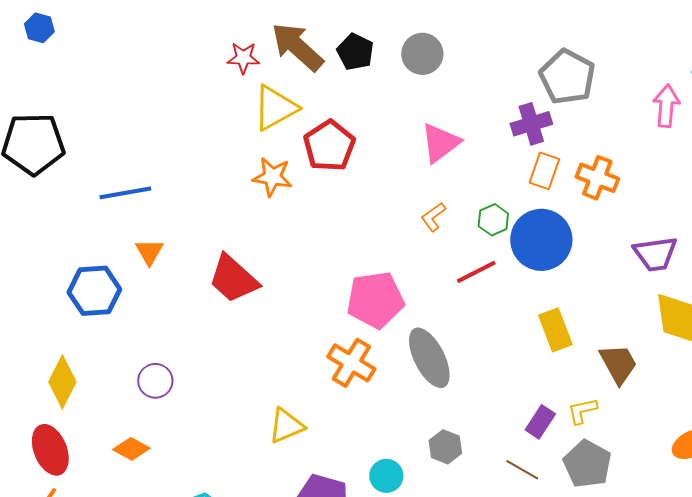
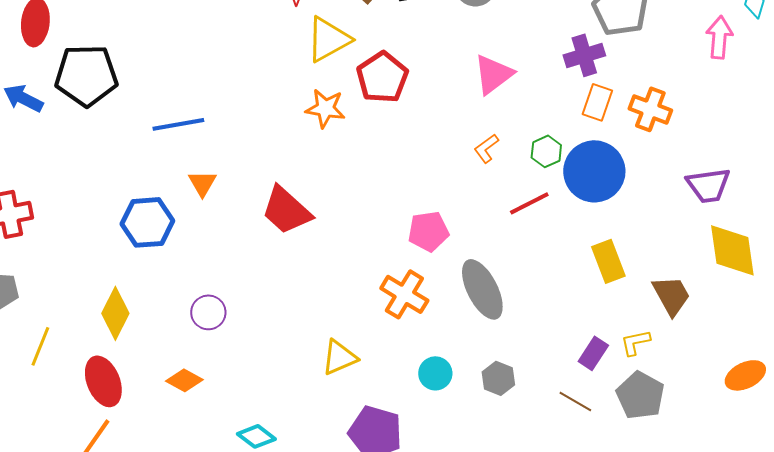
pink pentagon: (375, 300) -> (428, 231), size x0.7
cyan circle: (386, 476) -> (435, 373), moved

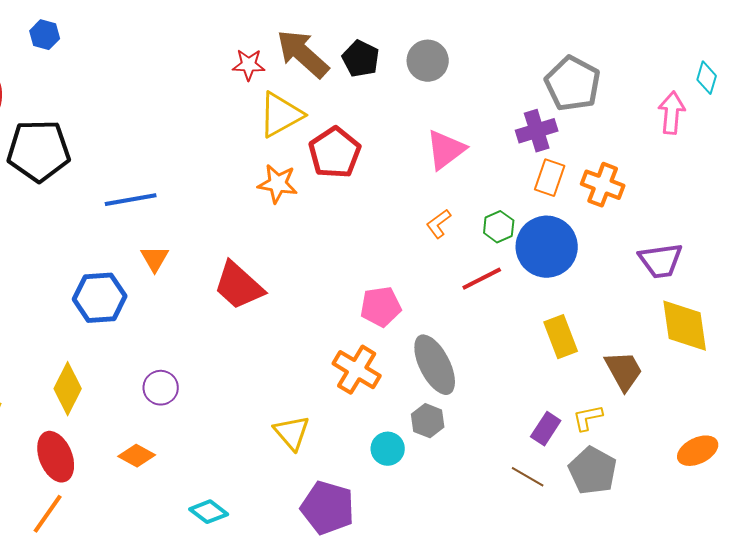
yellow triangle: (339, 357) -> (292, 433), turned -48
gray hexagon: (498, 378) -> (428, 421), moved

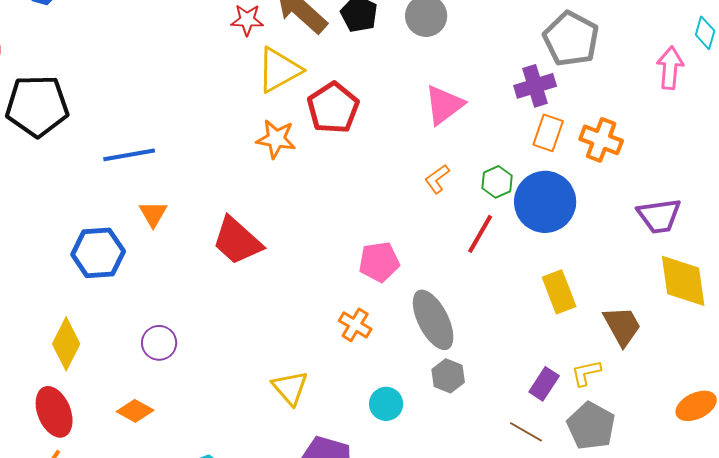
red line: (482, 279) -> (480, 234), turned -33
orange cross: (357, 370) -> (355, 325), size x0.7
gray hexagon: (428, 421) -> (448, 376), moved

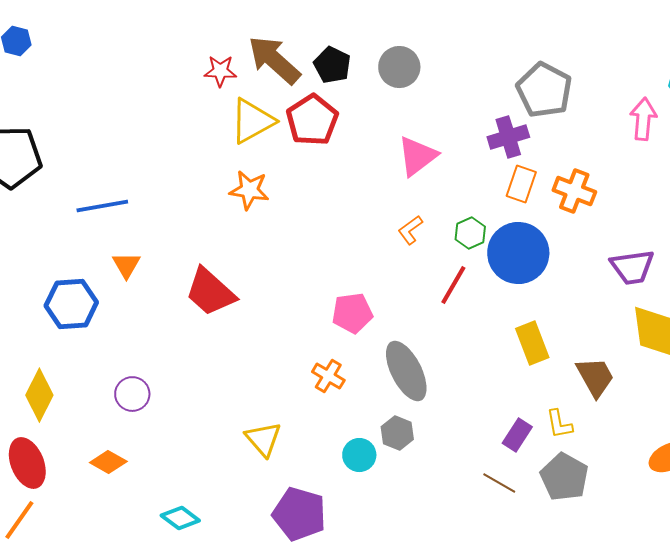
red pentagon: (333, 108) -> (312, 120), moved
yellow L-shape: (586, 373) -> (559, 424), turned -88
gray hexagon: (448, 376) -> (397, 433), moved

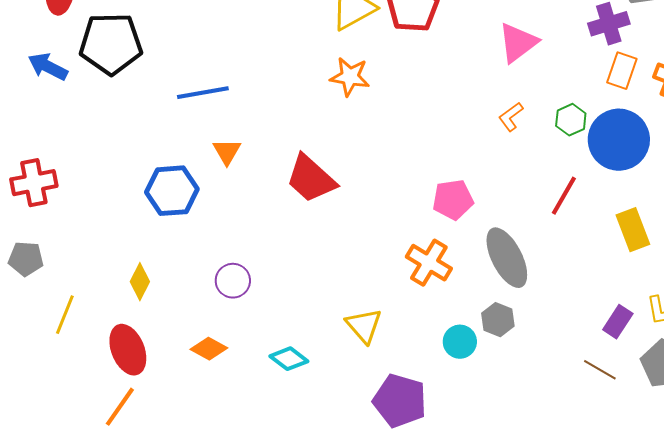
red line: (453, 285) -> (564, 196), moved
orange cross: (328, 376) -> (429, 263), size x1.4
yellow diamond: (39, 395) -> (140, 282), size x0.7
cyan diamond: (180, 518) -> (289, 359), moved

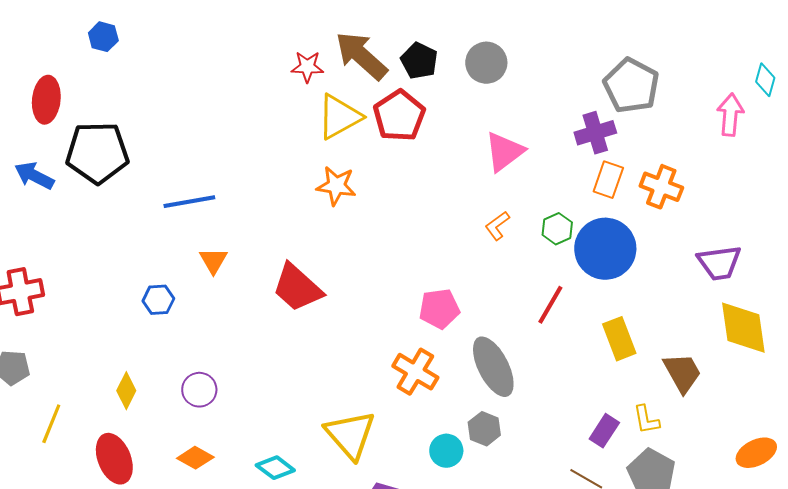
blue hexagon: (172, 191) -> (158, 300), size x0.6
purple circle: (233, 281) -> (199, 390), moved
yellow triangle: (364, 326) -> (350, 435), size x1.4

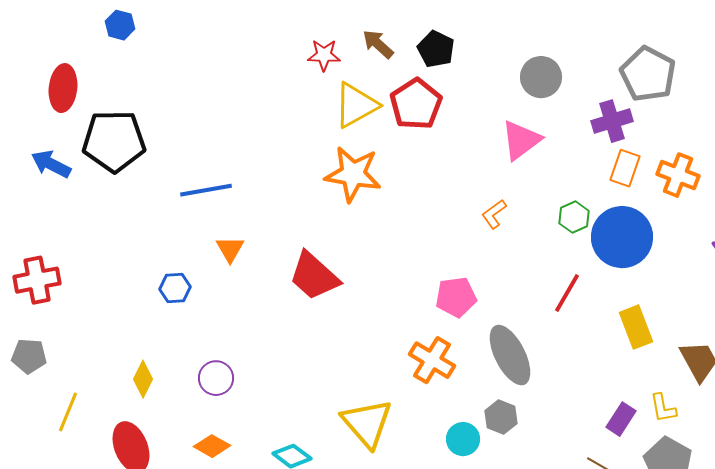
brown arrow: (361, 56) -> (378, 44), size x0.6
gray circle: (486, 63) -> (541, 77), moved
orange star: (336, 186) -> (353, 174), size x1.4
orange L-shape: (497, 226) -> (494, 214), moved

